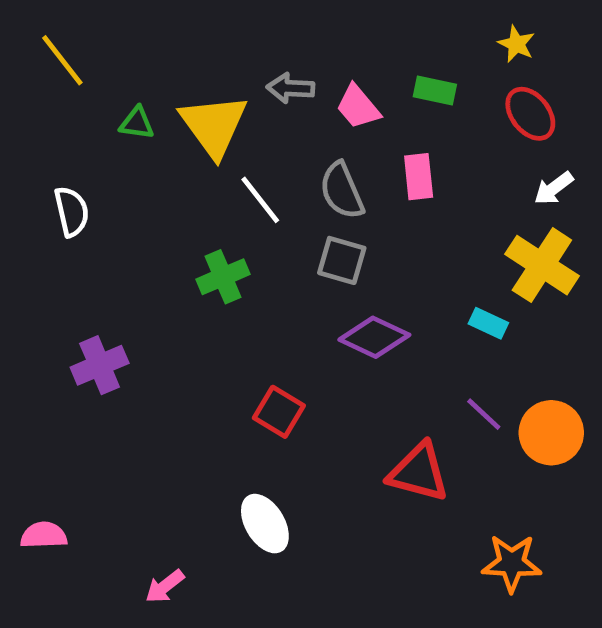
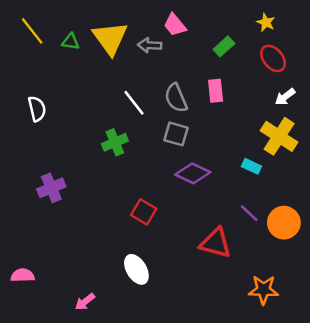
green rectangle: (435, 90) -> (224, 46), turned -54
pink trapezoid: (358, 107) -> (175, 25), moved
green triangle: (137, 123) -> (70, 42), moved
yellow triangle: (214, 125) -> (110, 38), moved

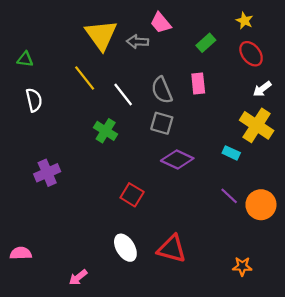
yellow line: (32, 31) -> (85, 78), moved
green triangle: (70, 42) -> (25, 59), moved
green cross: (115, 142) -> (106, 131), turned -35
red triangle: (216, 243) -> (172, 249), moved
orange star: (263, 290) -> (242, 266), size x0.7

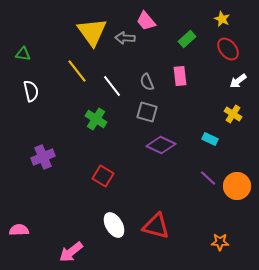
gray semicircle: (162, 90) -> (147, 82), size x0.7
yellow cross: (257, 125) -> (233, 114), size x0.6
red square: (132, 195) -> (103, 176), moved
pink arrow: (78, 277) -> (71, 252), size x1.4

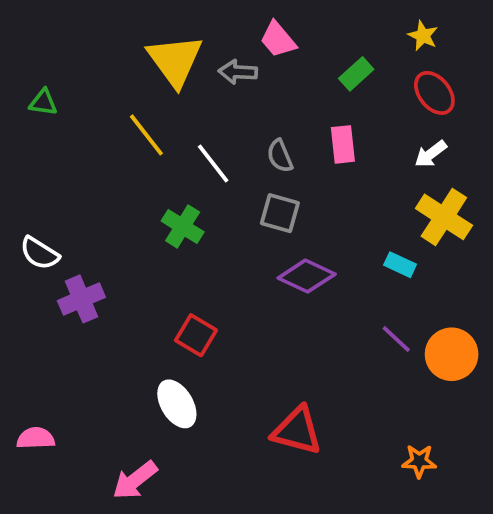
white arrow: (238, 81) -> (431, 154), moved
white semicircle: (31, 91) -> (40, 253), moved, turned 135
yellow cross: (233, 114) -> (444, 217), size x1.6
white ellipse: (114, 225) -> (177, 404), moved

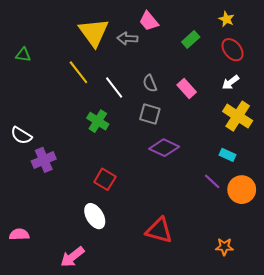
pink rectangle: (343, 144) -> (187, 89), moved, turned -36
cyan rectangle: (400, 265) -> (227, 155), moved

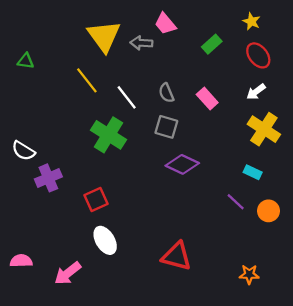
green cross: (98, 121) -> (108, 135), size x1.4
red square: (105, 179) -> (96, 200), moved, turned 35
orange circle: (242, 190) -> (268, 211), size x0.7
pink arrow: (72, 257) -> (68, 273), moved

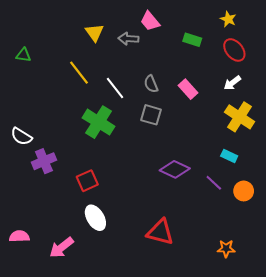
yellow triangle: (104, 36) -> (94, 33), size x0.6
green rectangle: (212, 44) -> (192, 40), turned 60
purple diamond: (182, 164) -> (175, 169), moved

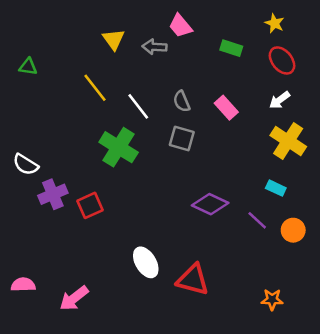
red square: (87, 181) -> (90, 205), moved
white ellipse: (95, 218) -> (146, 262), moved

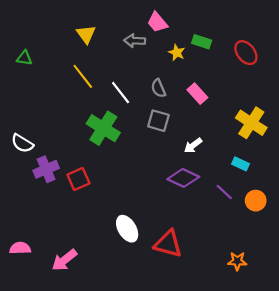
yellow star: (275, 23) -> (177, 53), moved
yellow triangle: (114, 39) -> (86, 34), moved
white arrow: (280, 100) -> (193, 146), moved

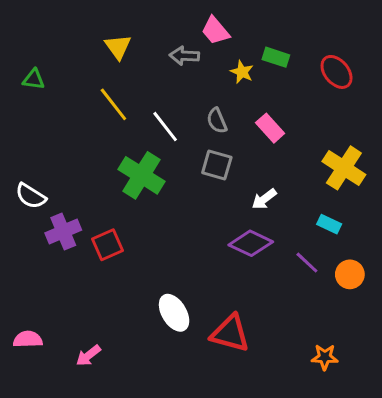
pink arrow: (64, 260) -> (88, 356), size x0.7

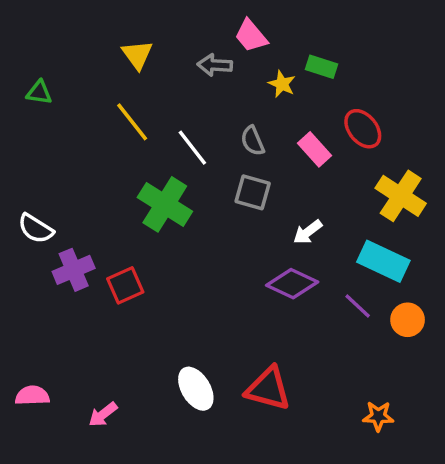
red ellipse: (337, 72) -> (363, 129), moved
cyan rectangle: (329, 224) -> (383, 261), size x1.8
white ellipse: (174, 313) -> (196, 389), moved

